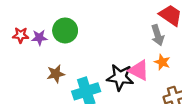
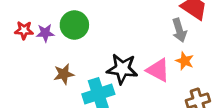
black star: (120, 77) -> (122, 69), moved

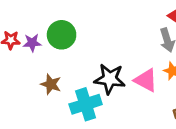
brown star: (64, 74) -> (51, 84), turned 30

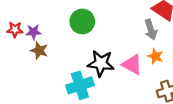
green circle: (62, 35) -> (82, 21), moved
brown star: (51, 84) -> (39, 51), moved

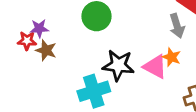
red star: (15, 30) -> (27, 41), moved
orange star: (155, 56) -> (172, 57), moved

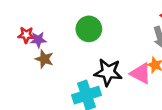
red star: (27, 41) -> (26, 35), moved

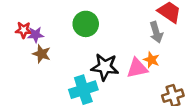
pink triangle: (141, 73) -> (137, 68), turned -40

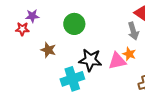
purple star: (36, 35) -> (32, 16), moved
brown star: (42, 54) -> (48, 50), moved

